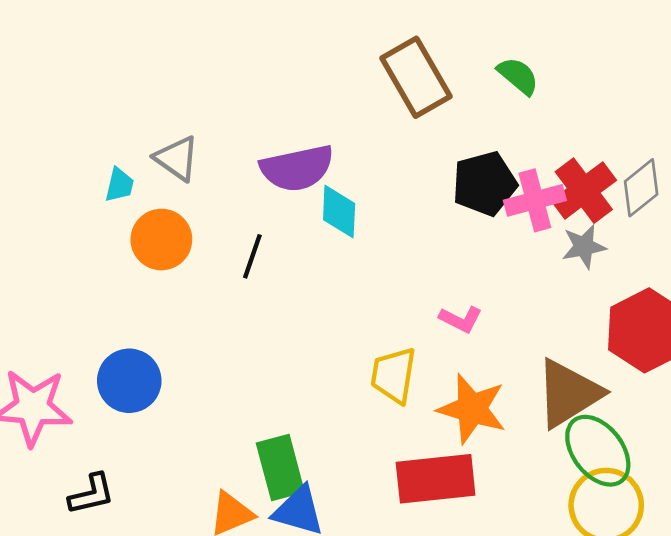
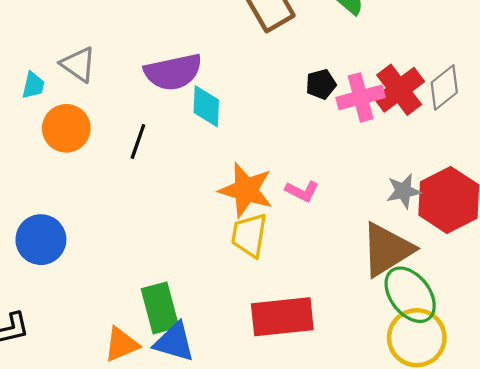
black pentagon: (485, 184) -> (321, 84), size x0.6
gray star: (584, 247) -> (404, 191), moved
orange star: (472, 409) -> (246, 190), moved

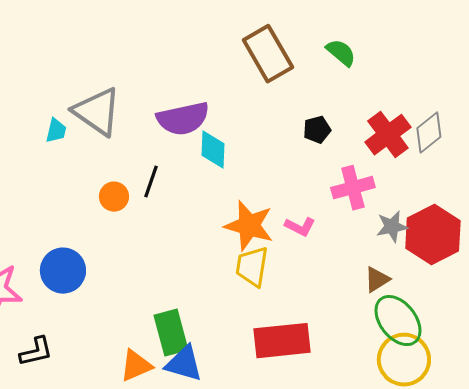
gray triangle: (78, 64) -> (97, 112), size x1.5
pink cross: (361, 97) -> (353, 188), moved
orange circle: (66, 128) -> (114, 197), moved, size x0.7
brown triangle: (387, 250) -> (377, 280), size x0.5

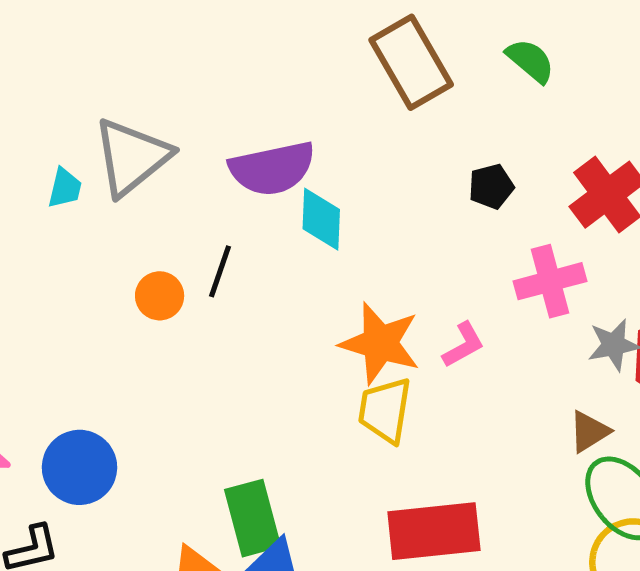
gray triangle: (97, 112) -> (132, 157), turned 46
pink L-shape: (300, 227) -> (463, 345), turned -56
blue circle: (63, 271) -> (80, 467), moved

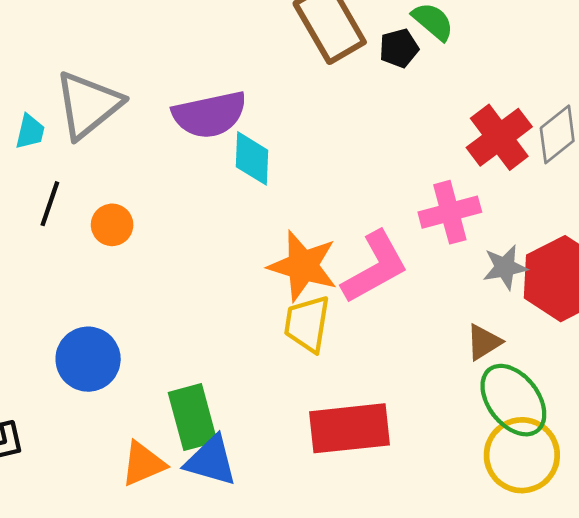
black pentagon: (491, 186) -> (399, 48), moved
black line: (220, 271) -> (50, 204), moved
pink L-shape: (463, 345) -> (375, 267), size x1.8
blue circle: (80, 467) -> (88, 359), moved

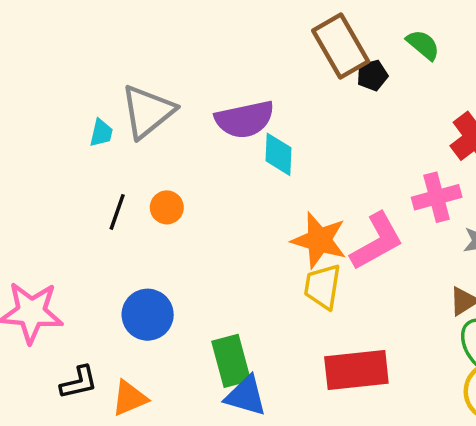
black pentagon: (399, 48) -> (372, 75), moved
black line: (50, 204) -> (117, 212), moved
orange triangle: (143, 464) -> (130, 398), moved

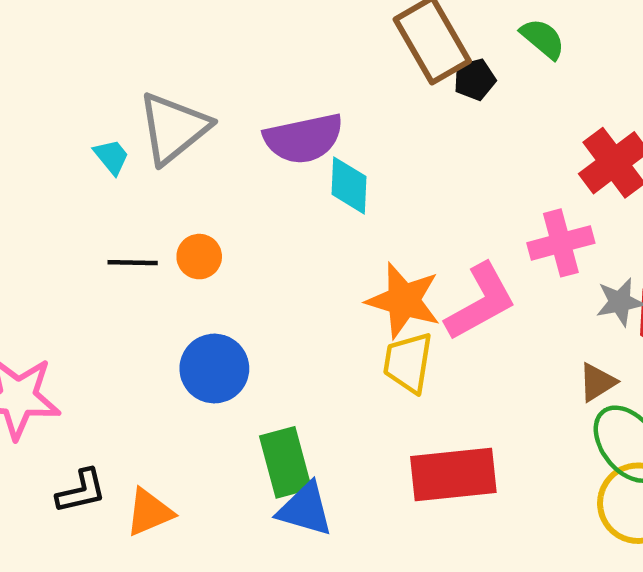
cyan trapezoid: (101, 133) -> (111, 157), turned -52
black line: (117, 212) -> (133, 263), turned 72
blue circle: (148, 315) -> (214, 369), moved

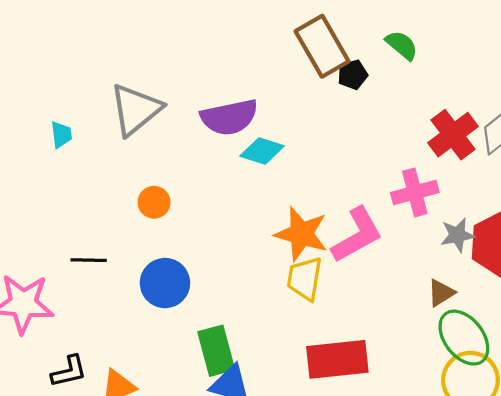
cyan trapezoid: (111, 157) -> (61, 135), moved, turned 32
cyan diamond: (349, 185) -> (262, 151), turned -75
black line: (133, 263) -> (89, 260), moved

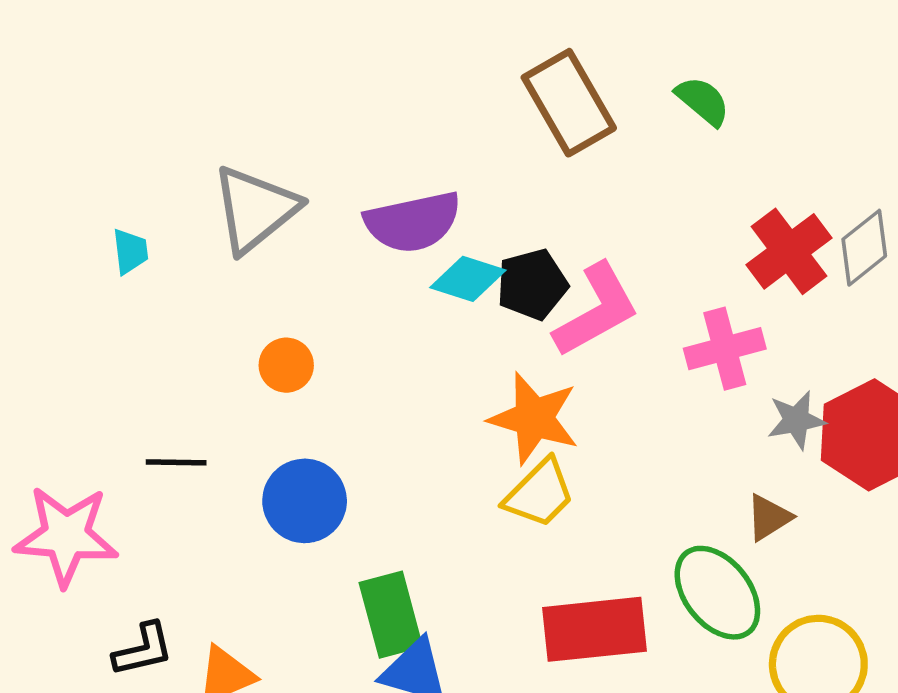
black pentagon: (353, 75) -> (532, 284), moved, size x1.4
pink L-shape: (357, 235) -> (596, 310), moved
yellow trapezoid: (305, 279) -> (539, 494), turned -144
green ellipse: (464, 338) -> (717, 593), moved

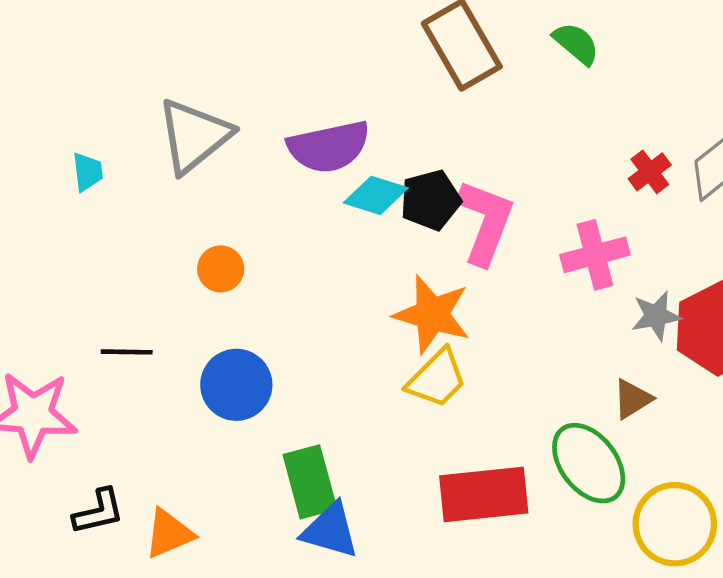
red cross: (789, 251) -> (650, 172), size x0.6
pink L-shape: (596, 310) -> (485, 222), turned -40

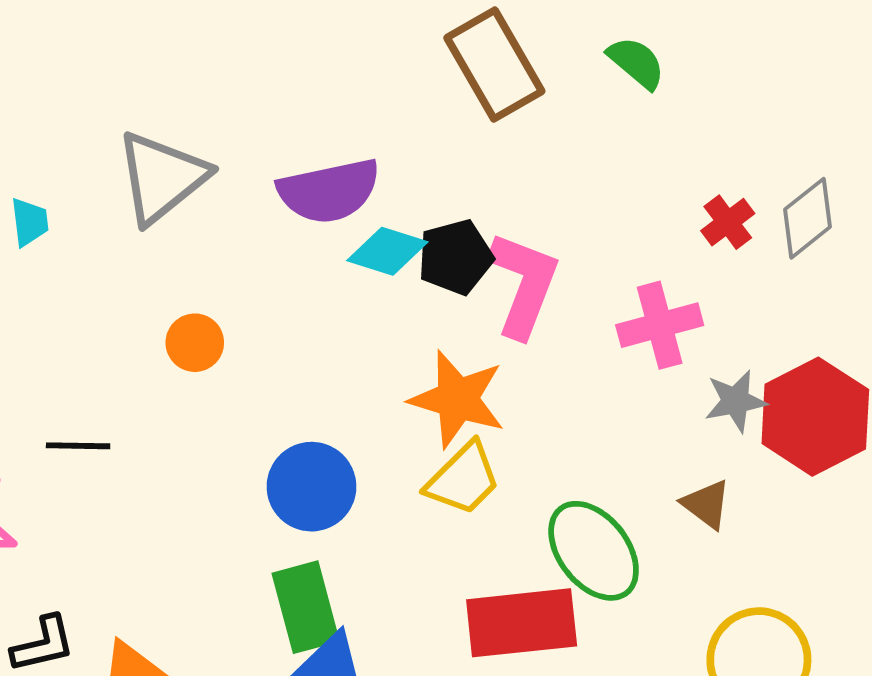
blue circle: (236, 385) -> (311, 487), moved
brown triangle: (633, 399) -> (706, 504), turned -51
green ellipse: (589, 463) -> (594, 551), moved

